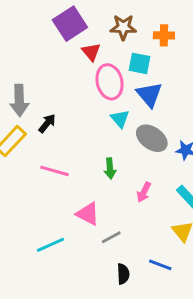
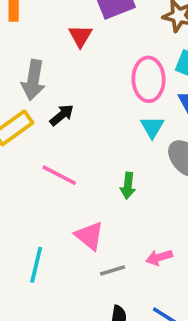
red triangle: (91, 52) -> (80, 36), moved
pink arrow: (144, 192) -> (159, 257), moved, turned 36
cyan line: (51, 245) -> (36, 265), turned -64

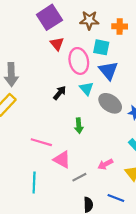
red triangle: (80, 36) -> (57, 44), moved
black arrow: (62, 115) -> (60, 93), moved
pink line: (59, 175) -> (41, 142), moved

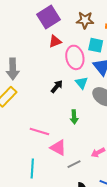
red triangle: (57, 44) -> (55, 41), turned 48

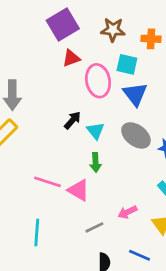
cyan triangle: (82, 83) -> (96, 131), moved
pink triangle: (58, 148) -> (79, 190), moved

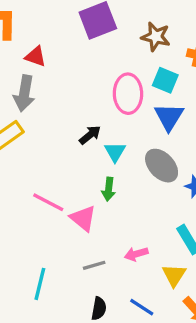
red triangle: (71, 58) -> (36, 56), moved, turned 30
cyan line: (37, 232) -> (40, 284), moved

